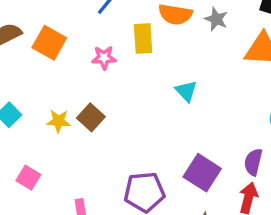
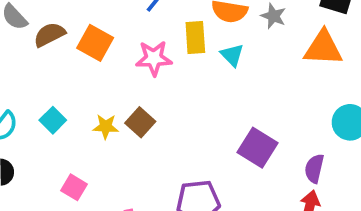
pink star: (104, 58) -> (154, 58), size x1.4
cyan triangle: (186, 91) -> (232, 55), moved
purple square: (202, 173) -> (257, 148), moved

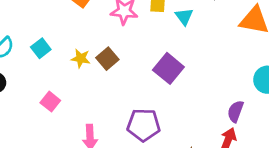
purple square: (257, 148) -> (168, 68), moved

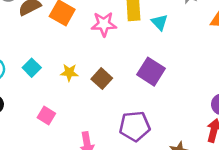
brown square: (107, 59) -> (102, 79), moved

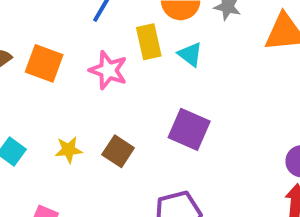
pink star: (104, 24) -> (108, 70), turned 30

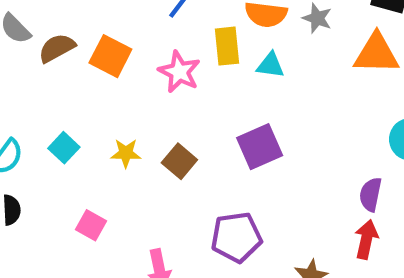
cyan triangle: (190, 54) -> (271, 65), turned -36
purple square: (189, 129) -> (260, 147), turned 36

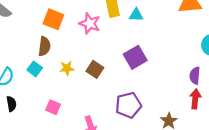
brown semicircle: (57, 48) -> (44, 46), moved, turned 132

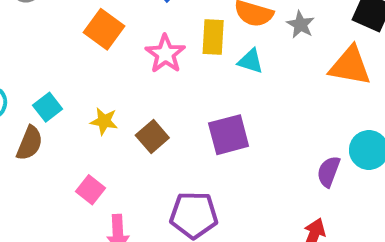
brown semicircle: (44, 46) -> (30, 143), moved
purple semicircle: (195, 76) -> (329, 172), moved
pink square: (53, 107) -> (91, 190), moved

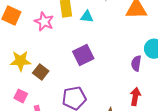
yellow star: (104, 121) -> (21, 61), size x1.5
brown square: (152, 136) -> (41, 72), moved

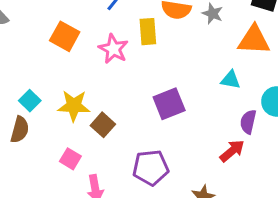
cyan triangle: (87, 17) -> (231, 80), moved
red arrow: (135, 97) -> (232, 151), moved, turned 36

